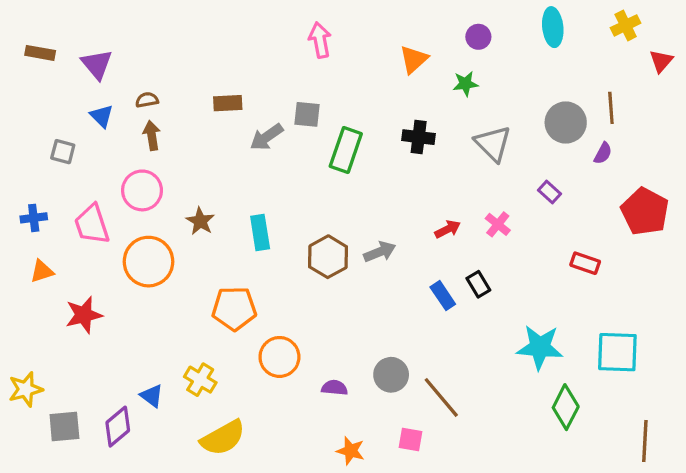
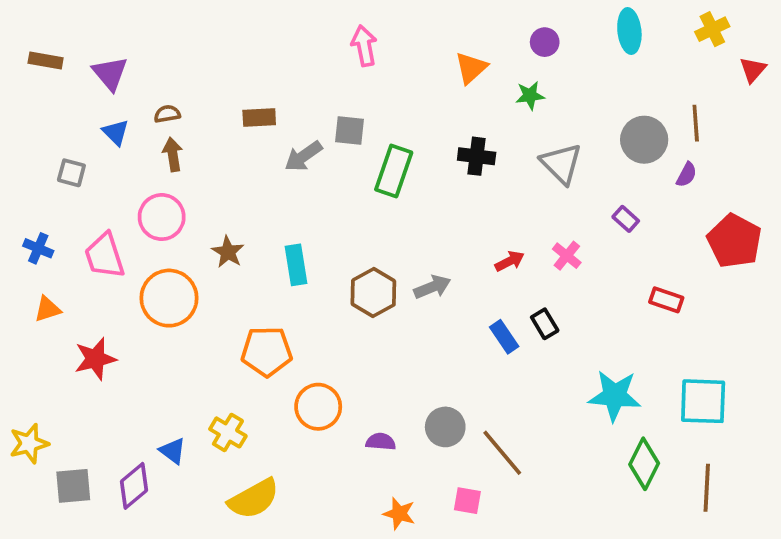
blue cross: (34, 218) -> (38, 248), turned 30
brown line: (645, 441) -> (707, 488), moved

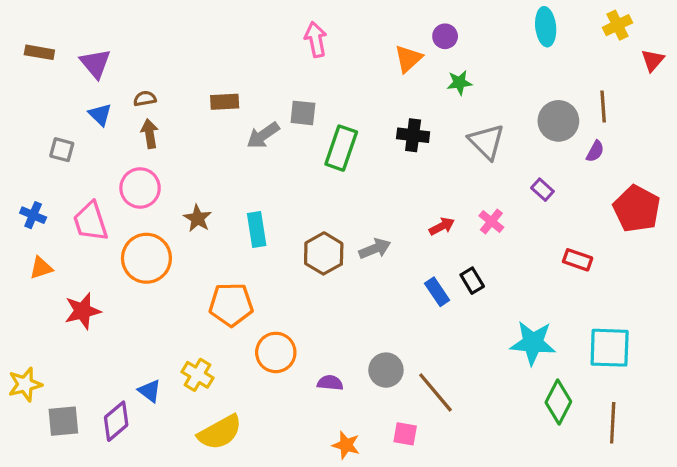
purple circle: (545, 42) -> (445, 36), moved

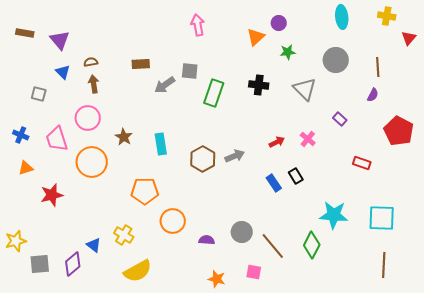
yellow cross: (618, 25) -> (387, 16), turned 36
gray circle: (558, 121) -> (336, 60), moved
green diamond: (558, 402) -> (312, 245), moved

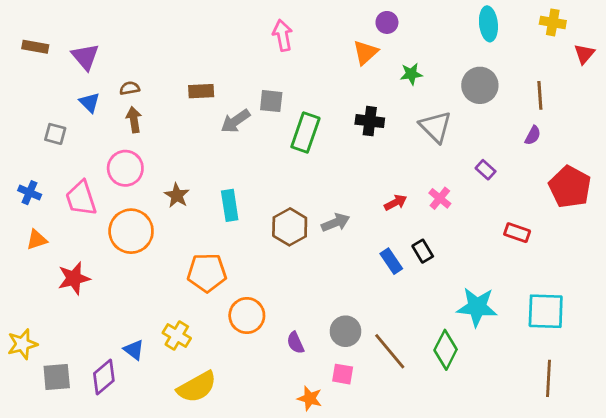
purple circle: (279, 23) -> (387, 22), moved
purple semicircle: (207, 240) -> (295, 343), turned -119
pink square: (254, 272) -> (343, 374), moved

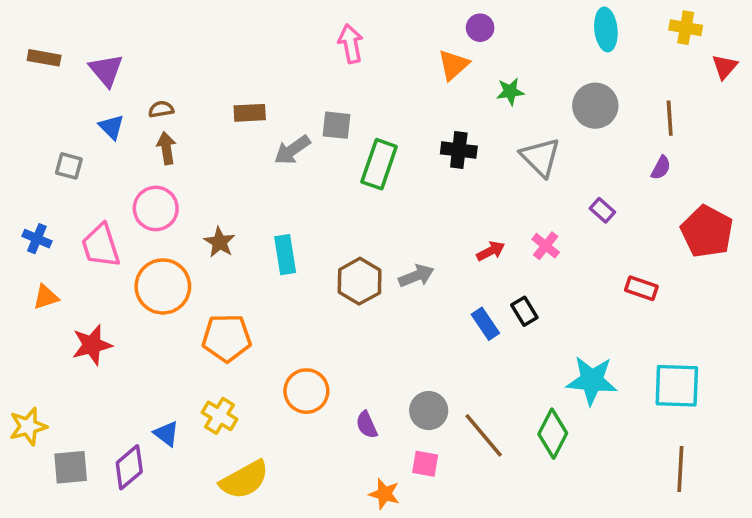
orange pentagon: (207, 273) -> (227, 338), moved

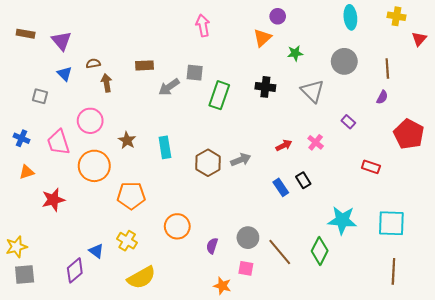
brown arrow: (166, 148) -> (107, 83), moved
purple semicircle: (367, 425) -> (212, 246), turned 42
gray square: (71, 467) -> (25, 274), moved

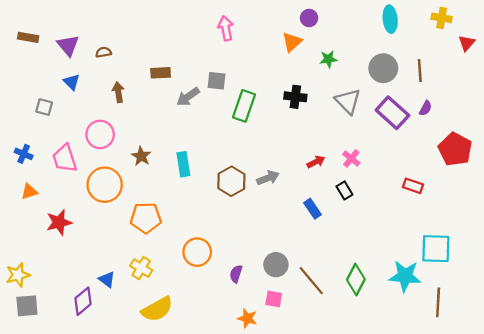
brown semicircle: (93, 63) -> (103, 52), moved
brown line: (387, 69) -> (420, 71), moved
purple rectangle: (348, 122) -> (392, 113), moved, size x2.0
black rectangle: (303, 180) -> (344, 190), moved
cyan star: (342, 220) -> (405, 276), moved

